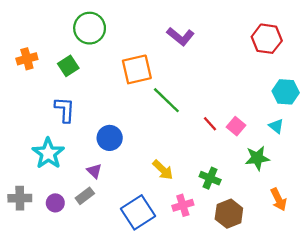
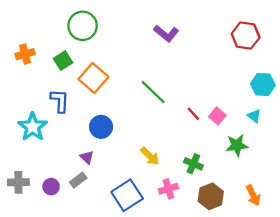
orange square: (137, 69) -> (93, 78), moved, turned -36
cyan star: (48, 153) -> (33, 127), moved
orange arrow: (279, 199) -> (253, 195), moved

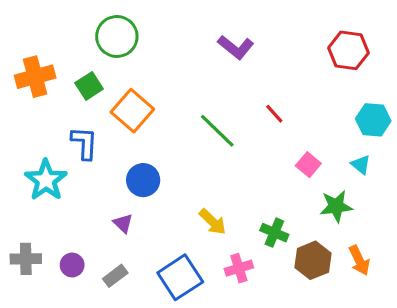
orange cross: (25, 54) -> (35, 77), size x1.4
red line: (193, 114) -> (274, 114), moved
gray rectangle: (78, 180) -> (115, 276), moved
orange arrow: (253, 195) -> (359, 260), moved
brown hexagon: (211, 196) -> (313, 260), moved

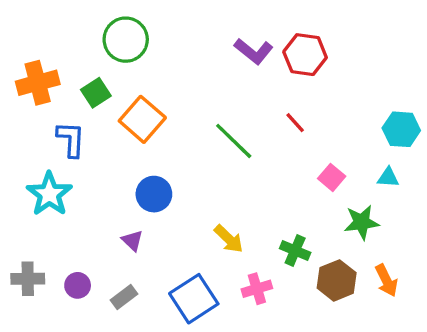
red hexagon: (348, 50) -> (305, 55), moved
blue L-shape: (84, 143) -> (71, 139), moved
cyan triangle: (361, 165) -> (388, 177), turned -35

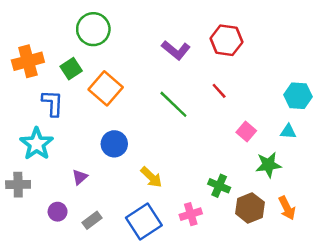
purple L-shape: (254, 51) -> (176, 50), moved
yellow arrow: (229, 239) -> (151, 177), moved
purple triangle: (132, 241) -> (80, 177), moved, turned 35
gray cross: (28, 279) -> (18, 185), moved

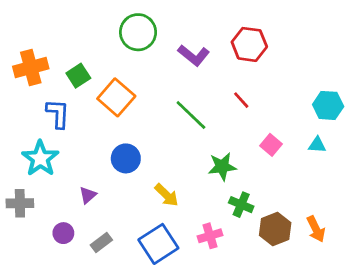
green circle: (93, 29) -> (138, 32), moved
green star: (268, 165) -> (222, 167), moved

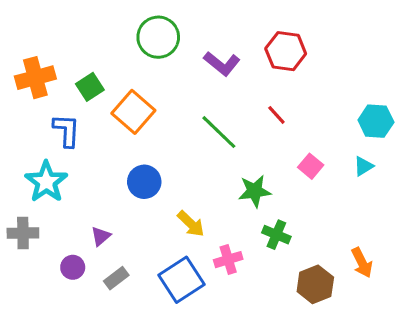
cyan triangle: (317, 145) -> (363, 166), turned -36
purple triangle: (88, 195) -> (101, 236), moved
brown hexagon: (275, 229) -> (315, 284), moved
pink cross: (210, 236) -> (228, 260), moved

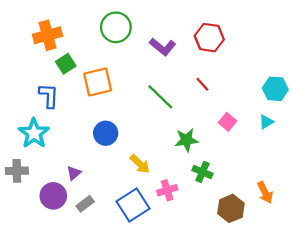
orange cross: (35, 78) -> (48, 35), moved
orange square: (133, 112) -> (98, 82), turned 36
purple circle: (73, 267) -> (53, 196), size x1.5

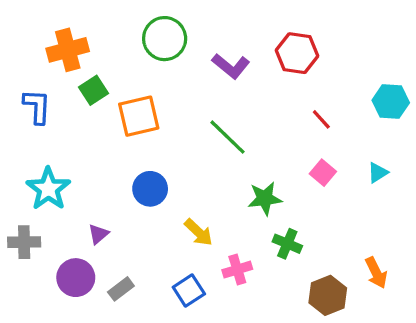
red line: (202, 84) -> (321, 119), moved
cyan hexagon: (275, 89) -> (391, 102), moved
blue L-shape: (49, 96) -> (37, 106), moved
purple triangle: (74, 173) -> (98, 234), moved
blue square: (133, 205) -> (189, 291), size x0.7

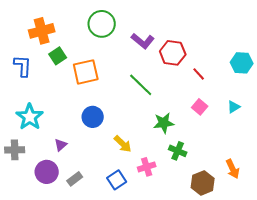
red hexagon: (297, 53) -> (173, 53), moved

